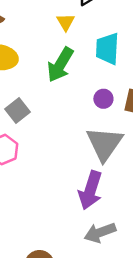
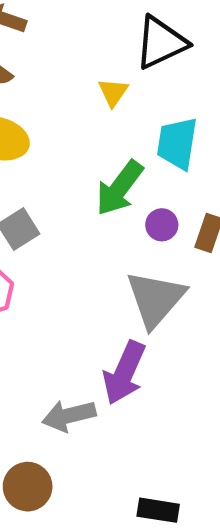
green arrow: (60, 65) -> (119, 188), moved
gray arrow: (100, 233) -> (69, 416), moved

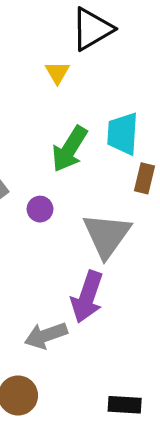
cyan trapezoid: (177, 143) -> (123, 134), moved
purple circle: (162, 225) -> (40, 209), moved

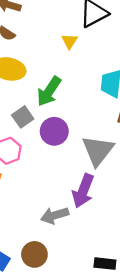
green arrow: (70, 149) -> (49, 91), moved
purple circle: (40, 209) -> (54, 131), size x1.6

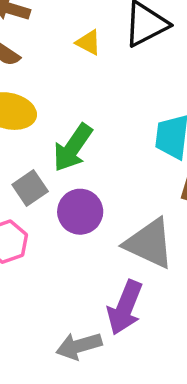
yellow triangle: (70, 41) -> (88, 43), moved, turned -35
gray triangle: (98, 151) -> (149, 243), turned -44

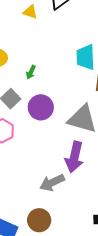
green arrow: (73, 148) -> (31, 72), size x0.5

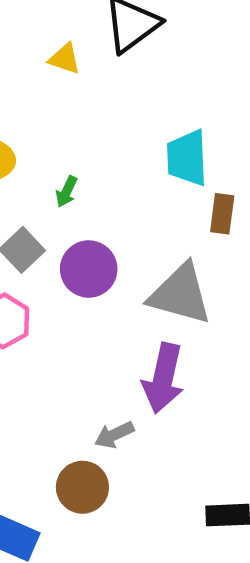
gray arrow: (52, 183) -> (114, 435), size x0.7
brown circle: (39, 220) -> (82, 487), moved

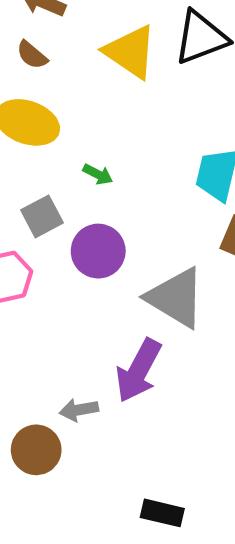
yellow triangle: (65, 59) -> (130, 52), size x1.8
green arrow: (67, 192) -> (98, 174), turned -104

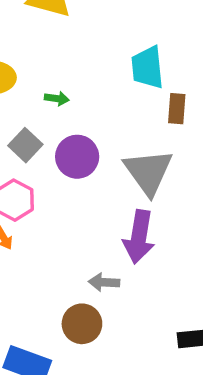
gray triangle: (176, 298) -> (148, 172), turned 42
gray arrow: (79, 410) -> (104, 282), turned 32

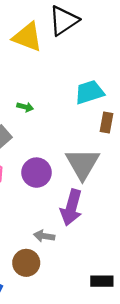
cyan trapezoid: (147, 67) -> (89, 92), turned 72
purple circle: (77, 157) -> (36, 173), moved

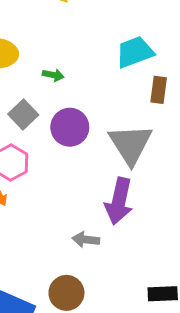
purple circle: (36, 173) -> (70, 127), moved
brown circle: (26, 263) -> (66, 293), moved

